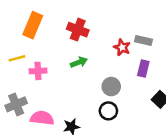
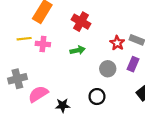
pink cross: (38, 71) -> (43, 44), moved
gray circle: (111, 87) -> (108, 69), moved
pink semicircle: (42, 118) -> (38, 94), turned -48

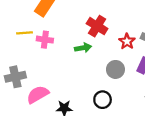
red cross: (81, 22) -> (97, 26), moved

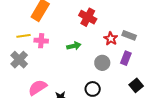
red cross: (97, 26) -> (88, 17), moved
gray cross: (15, 77) -> (19, 60), moved, turned -30

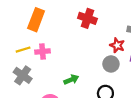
red star: (111, 39) -> (117, 45), moved
green arrow: (74, 46) -> (71, 80), moved

